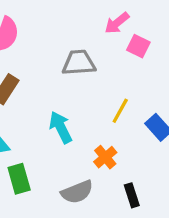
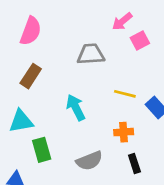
pink square: (138, 46) -> (140, 41), turned 36
yellow line: (120, 111) -> (125, 94), turned 75
orange cross: (105, 157) -> (124, 132), moved, turned 36

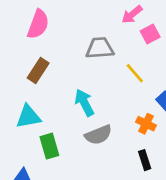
yellow line: (125, 94) -> (135, 73), moved, turned 35
orange cross: (124, 132) -> (146, 124), moved, turned 30
gray semicircle: (89, 161) -> (98, 135), moved

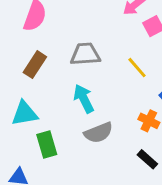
gray trapezoid: (100, 48) -> (85, 54), moved
black rectangle: (145, 160) -> (147, 159), turned -30

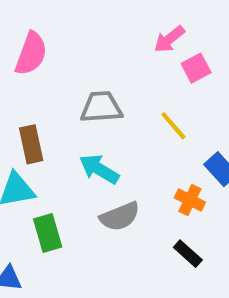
brown rectangle: (35, 65) -> (31, 144), moved, turned -45
cyan arrow: (84, 99) -> (99, 169), turned -32

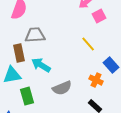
gray trapezoid: (101, 107) -> (35, 35), moved
cyan arrow: (99, 169) -> (41, 65), moved

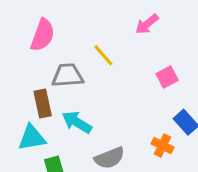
pink square: (99, 16) -> (167, 77), moved
yellow line: (88, 44) -> (103, 55), moved

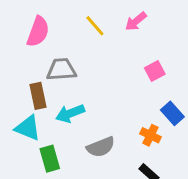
yellow line: (103, 55) -> (95, 26), moved
cyan arrow: (77, 122) -> (70, 113), turned -52
cyan triangle: (32, 138) -> (28, 128), turned 32

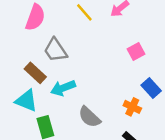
gray trapezoid: (61, 70) -> (55, 50), turned -120
brown rectangle: (38, 96) -> (35, 73), turned -35
gray semicircle: (101, 147) -> (89, 117), turned 65

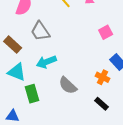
brown rectangle: (35, 73) -> (13, 45), moved

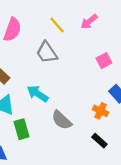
gray trapezoid: (40, 31) -> (47, 53), moved
cyan arrow: (46, 62) -> (38, 94), turned 54

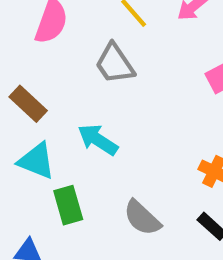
gray semicircle: (62, 120) -> (142, 218), moved

